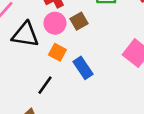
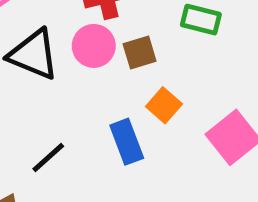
orange square: (57, 52) -> (164, 105), moved

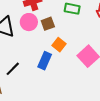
blue rectangle: (127, 142) -> (45, 61), turned 48

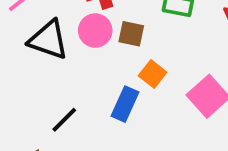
brown square: (48, 24) -> (131, 34), turned 32

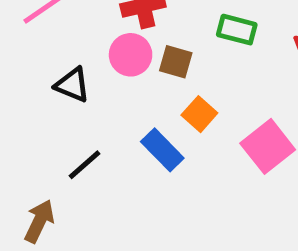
black triangle: (48, 40) -> (72, 85), moved, size x0.7
blue rectangle: (125, 104) -> (162, 150), turned -72

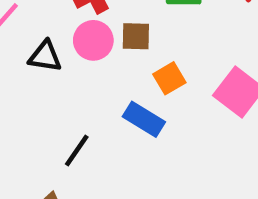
black triangle: (72, 85) -> (45, 56), moved
orange square: (199, 114) -> (169, 78), turned 32

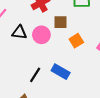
pink circle: (93, 40) -> (41, 35), moved
blue rectangle: (144, 119) -> (61, 72), moved

